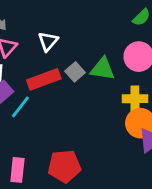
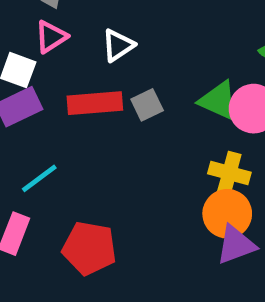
green triangle: (102, 69) -> (218, 101), moved
cyan line: (20, 107) -> (39, 178), moved

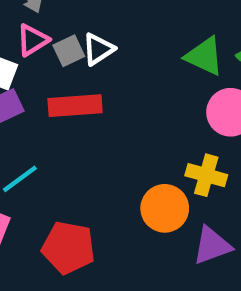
green triangle: (218, 101) -> (204, 56), moved
gray square: (147, 105) -> (69, 51), moved
orange circle: (227, 214) -> (165, 208), moved

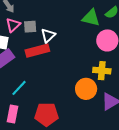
white triangle: (98, 49) -> (48, 35), moved
gray square: (69, 51) -> (30, 27), turned 32

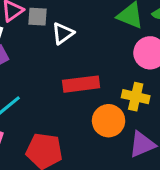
red rectangle: (37, 51) -> (81, 84), moved

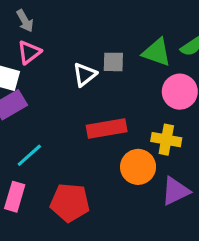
gray square: (37, 17) -> (113, 62), moved

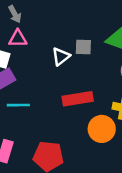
pink triangle: (29, 52) -> (18, 39), turned 36
cyan line: (29, 155) -> (18, 105), moved, turned 40

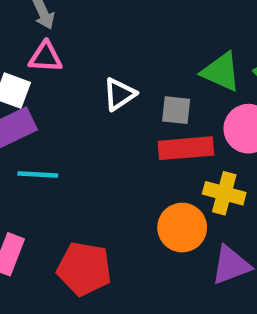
gray square: (83, 47) -> (176, 110), moved
red rectangle: (78, 99) -> (186, 148), moved

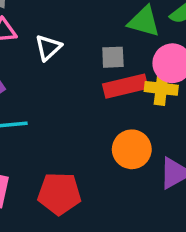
white triangle: (119, 94) -> (48, 48), moved
yellow cross: (224, 193) -> (161, 88), moved

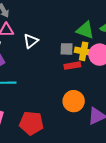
red rectangle: (125, 86) -> (72, 66), size x0.7
yellow cross: (161, 88) -> (84, 51), moved

